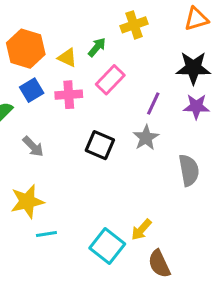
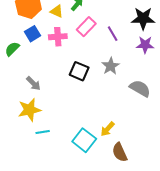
purple line: (153, 104) -> (113, 34), moved, turned -56
gray arrow: (33, 147) -> (33, 83), moved
gray semicircle: (189, 170) -> (140, 88), turned -50

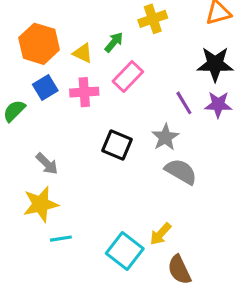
purple line: (113, 34) -> (184, 103), moved
gray semicircle: (140, 88) -> (181, 172), moved

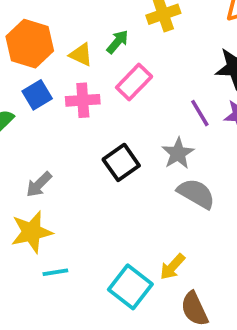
black square: (117, 145) -> (121, 162), turned 32
gray arrow: (47, 164) -> (39, 184), turned 90

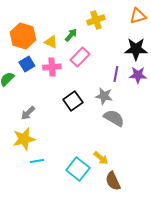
purple line: (200, 113) -> (116, 74), turned 42
gray star: (178, 153) -> (104, 96), turned -30
yellow arrow: (172, 267) -> (101, 158), turned -91

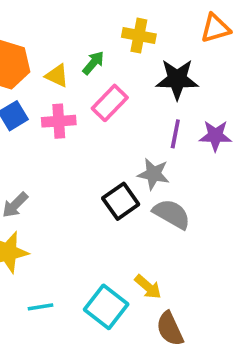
yellow cross: (96, 20) -> (139, 36), turned 30
black star: (136, 49) -> (177, 79), moved
black square: (73, 101) -> (121, 201), moved
cyan line: (37, 161) -> (41, 307), moved

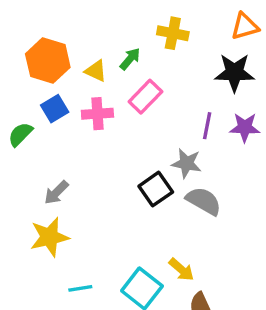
black star: (177, 79) -> (234, 73), moved

